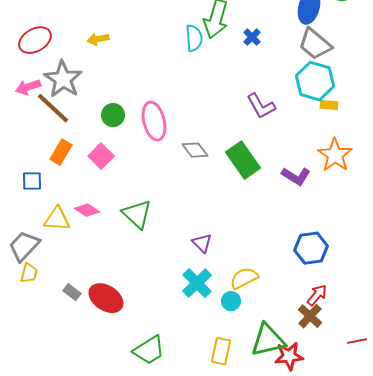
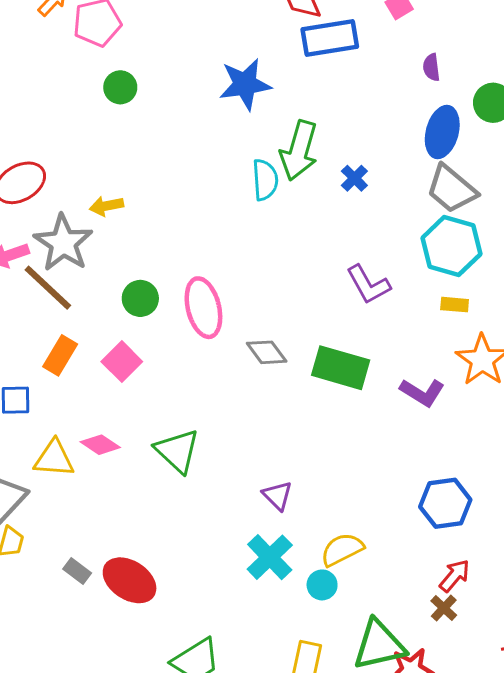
yellow arrow: (98, 39) -> (106, 206), moved
yellow rectangle: (329, 105) -> (455, 305), moved
green rectangle: (243, 160) -> (341, 368), turned -39
brown cross: (310, 316) -> (444, 608), size x0.7

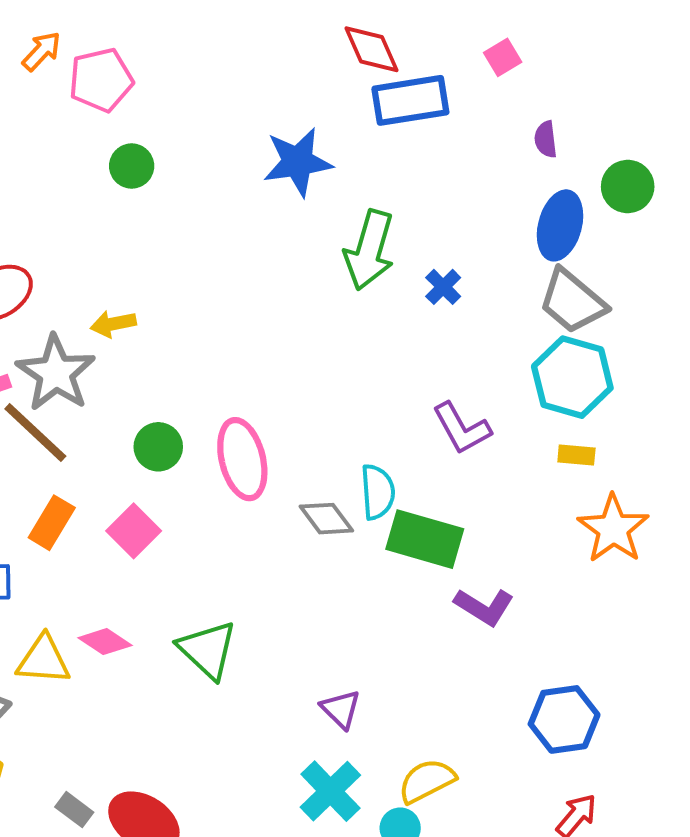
cyan semicircle: (265, 180) -> (378, 492), moved
purple L-shape: (422, 392) -> (484, 607), moved

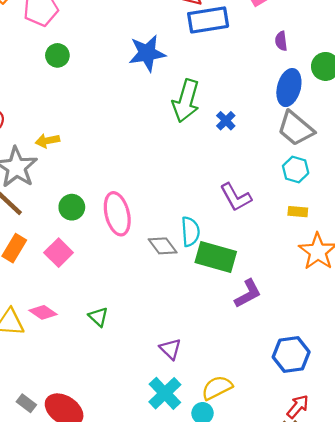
cyan hexagon: (572, 377) -> (296, 169), size x0.6
purple L-shape: (484, 607) -> (248, 294), turned -60
green triangle: (207, 650) -> (98, 317), size x0.6

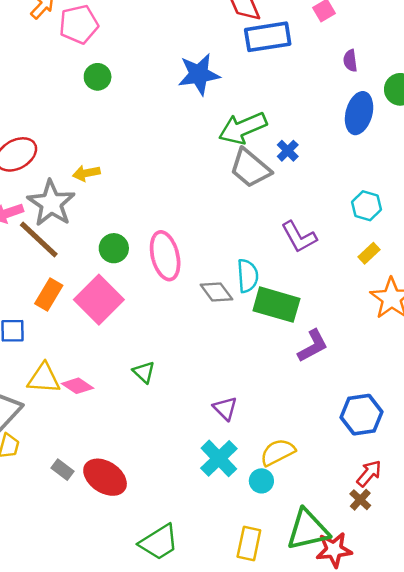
green arrow: (186, 101) -> (243, 128), turned 51
gray trapezoid: (296, 129) -> (250, 168), moved
yellow rectangle: (298, 212) -> (369, 253), turned -48
pink square: (59, 253) -> (99, 300), size x1.5
pink diamond: (43, 312) -> (78, 386), moved

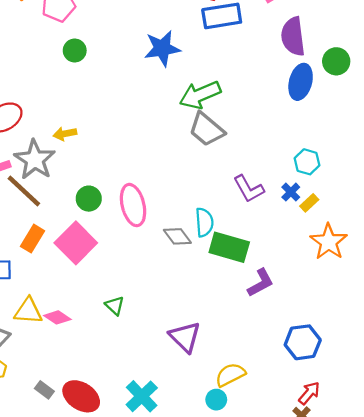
purple semicircle: (350, 61) -> (293, 36), size x2.0
blue cross: (288, 151) -> (291, 192), moved
purple triangle: (225, 408) -> (185, 337), size x1.5
cyan cross: (219, 458) -> (142, 396), moved

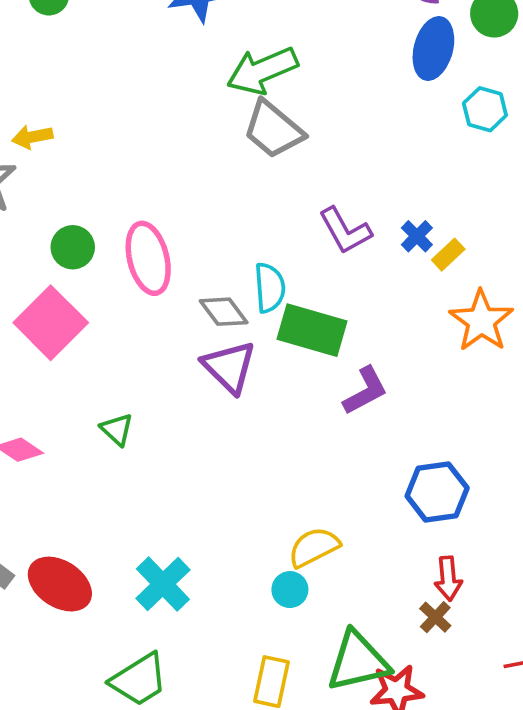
cyan hexagon: (307, 162) -> (485, 109), moved
purple triangle: (185, 337) -> (229, 367), moved
red arrow: (309, 393) -> (448, 579), turned 135

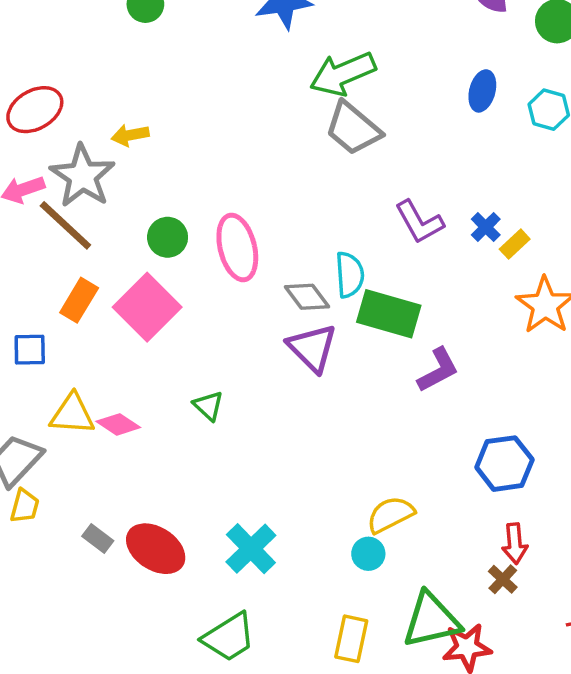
blue ellipse: (433, 48) -> (482, 91), moved, size x0.7

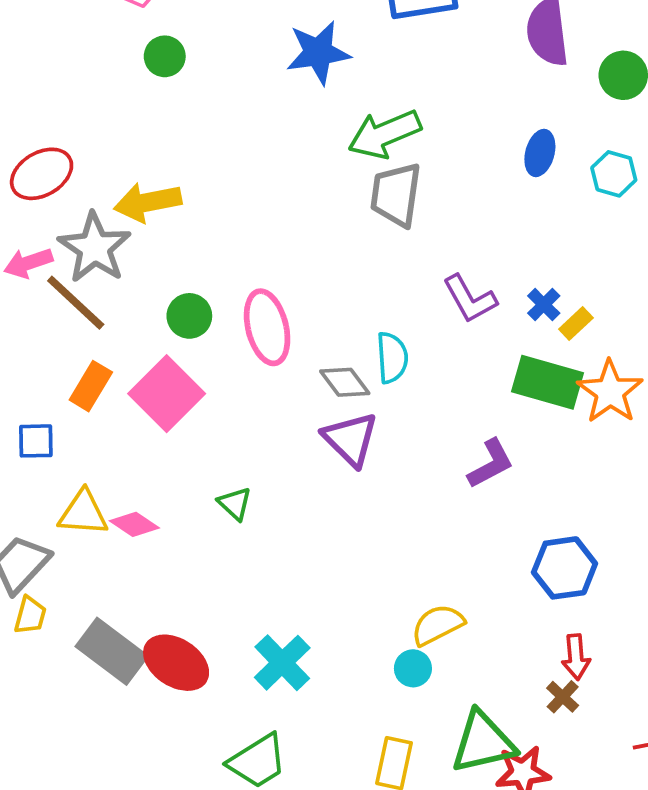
gray trapezoid: (353, 128) -> (396, 195), turned 58
yellow arrow: (130, 135) -> (148, 202), size x1.6
green rectangle: (389, 314) -> (547, 382), moved
gray rectangle: (98, 538) -> (112, 651), size x2.0

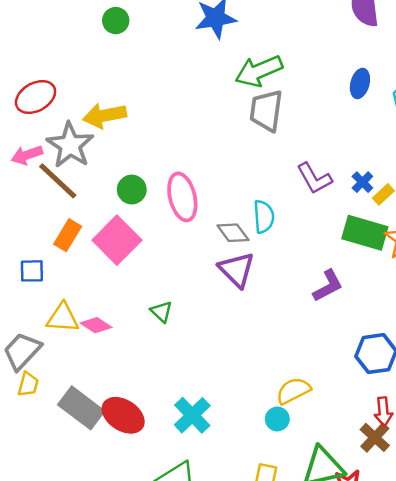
brown cross: (563, 697) -> (375, 437), size x1.4

